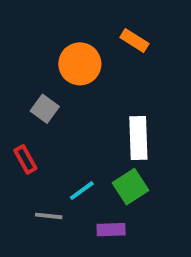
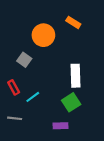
cyan line: (82, 191) -> (33, 97), moved
gray line: (49, 216) -> (15, 118), moved

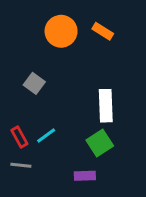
orange circle: (43, 35) -> (61, 31), moved
red rectangle: (14, 87) -> (19, 137), moved

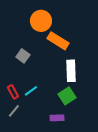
orange rectangle: (103, 31) -> (58, 41), moved, size x1.5
gray line: (21, 165) -> (14, 111), turned -56

